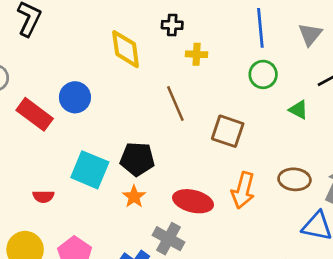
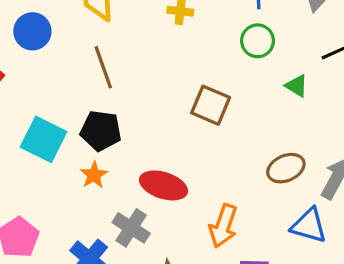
blue circle: (75, 97) -> (32, 31), moved
brown line: (175, 104) -> (103, 67), moved
brown ellipse: (294, 179) -> (286, 168), turned -32
orange arrow: (243, 190) -> (223, 226), moved

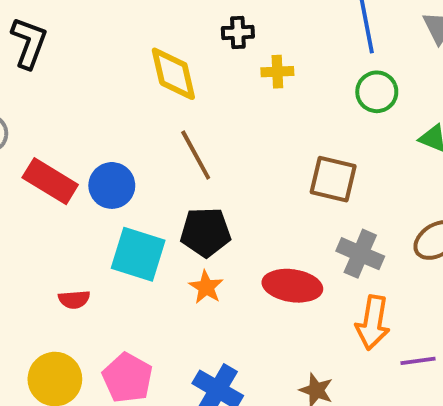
blue circle: (32, 31) -> (112, 185), moved
gray cross: (131, 228) -> (360, 254), moved

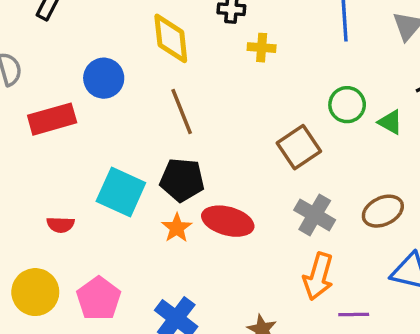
green circle: (377, 92) -> (347, 105), moved
brown square: (333, 179) -> (299, 147), turned 36
red rectangle: (50, 181) -> (52, 119), turned -54
blue circle: (112, 185) -> (104, 78), moved
red ellipse: (292, 286) -> (228, 221), moved

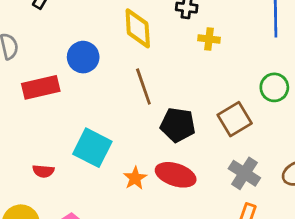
black pentagon: (182, 180) -> (178, 125), moved

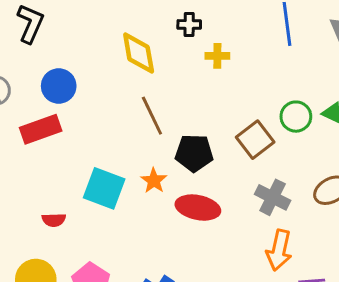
blue circle: (83, 57) -> (59, 86), moved
green circle: (274, 87) -> (296, 117), moved
orange star: (135, 178) -> (154, 181), moved

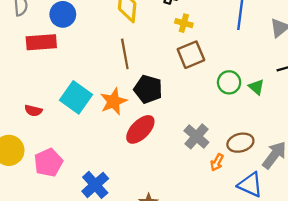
brown square: (255, 140) -> (191, 55), moved
orange star: (154, 181) -> (114, 101), size x1.4
red ellipse: (198, 208) -> (140, 129), turned -72
orange arrow: (279, 250) -> (217, 162), moved, size x0.6

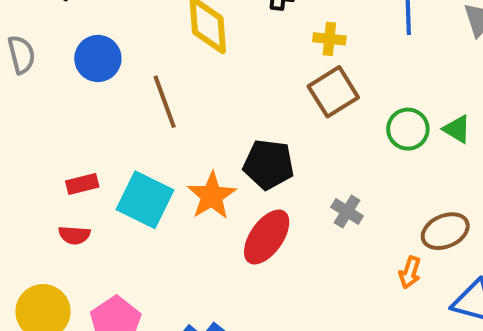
yellow cross: (184, 23) -> (329, 39), moved
red rectangle: (41, 42) -> (82, 184), moved, size x0.6
brown line: (125, 54) -> (165, 102), moved
gray cross: (196, 136) -> (347, 212), moved, size x0.7

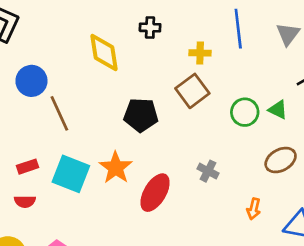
yellow cross: (329, 39) -> (200, 53), moved
brown line: (165, 102) -> (59, 113), moved
black pentagon: (269, 164) -> (141, 115), moved
brown ellipse: (445, 231) -> (281, 160), moved

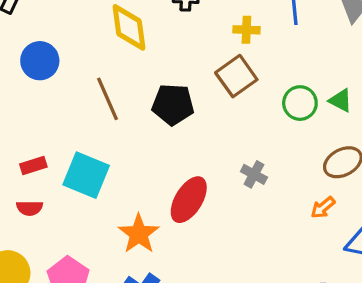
brown line: (59, 113) -> (107, 99), moved
orange star: (116, 168) -> (139, 234), moved
orange arrow: (254, 209) -> (323, 208), moved, turned 36

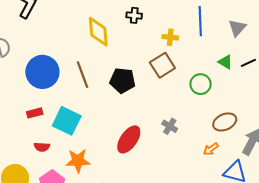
blue circle: (40, 61) -> (42, 72), moved, size x1.4
green triangle: (341, 100) -> (225, 62), moved
red semicircle: (30, 208) -> (42, 147), moved
orange star: (139, 234) -> (78, 161), moved, turned 30

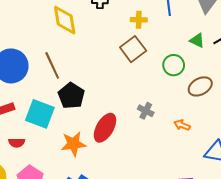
black pentagon: (122, 80) -> (71, 96), moved, turned 30
brown ellipse: (225, 122) -> (200, 86), moved
orange arrow: (211, 149) -> (182, 125), moved, turned 63
orange star: (78, 161) -> (73, 144), moved

